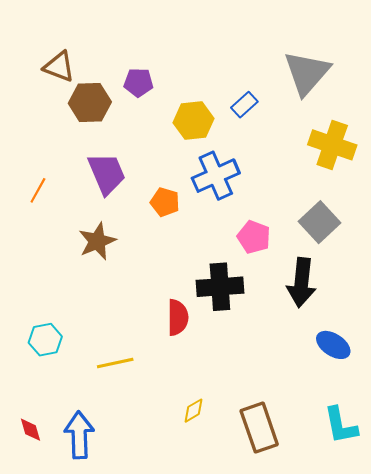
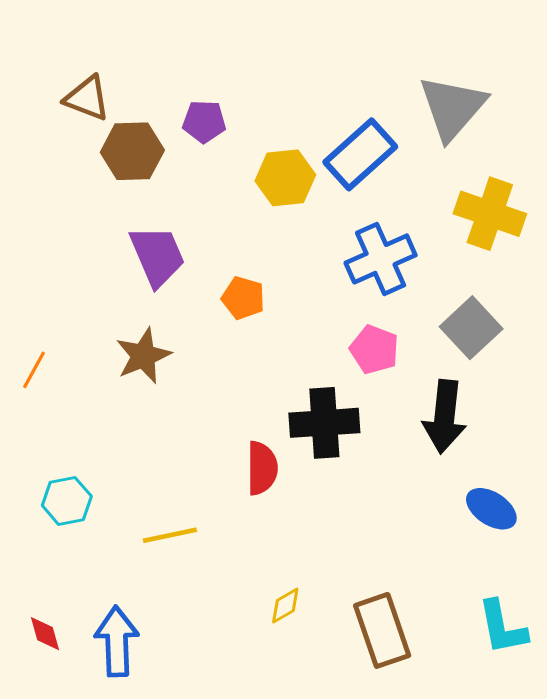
blue rectangle: (244, 105) -> (360, 154), size x1.8
blue cross: (216, 176) -> (381, 259), moved
orange line: (38, 190) -> (34, 370), moved

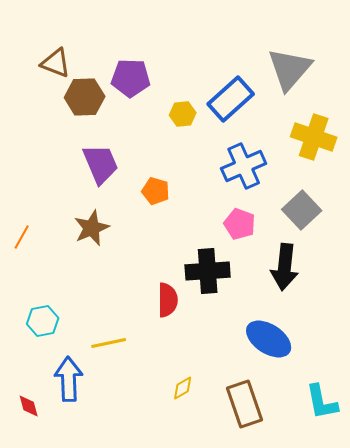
purple pentagon: (204, 122) -> (131, 78), size x1.4
yellow hexagon: (285, 178) -> (183, 114), size x0.7
blue ellipse: (491, 509) -> (269, 339), moved, size x1.4
blue arrow: (117, 641) -> (69, 379), moved

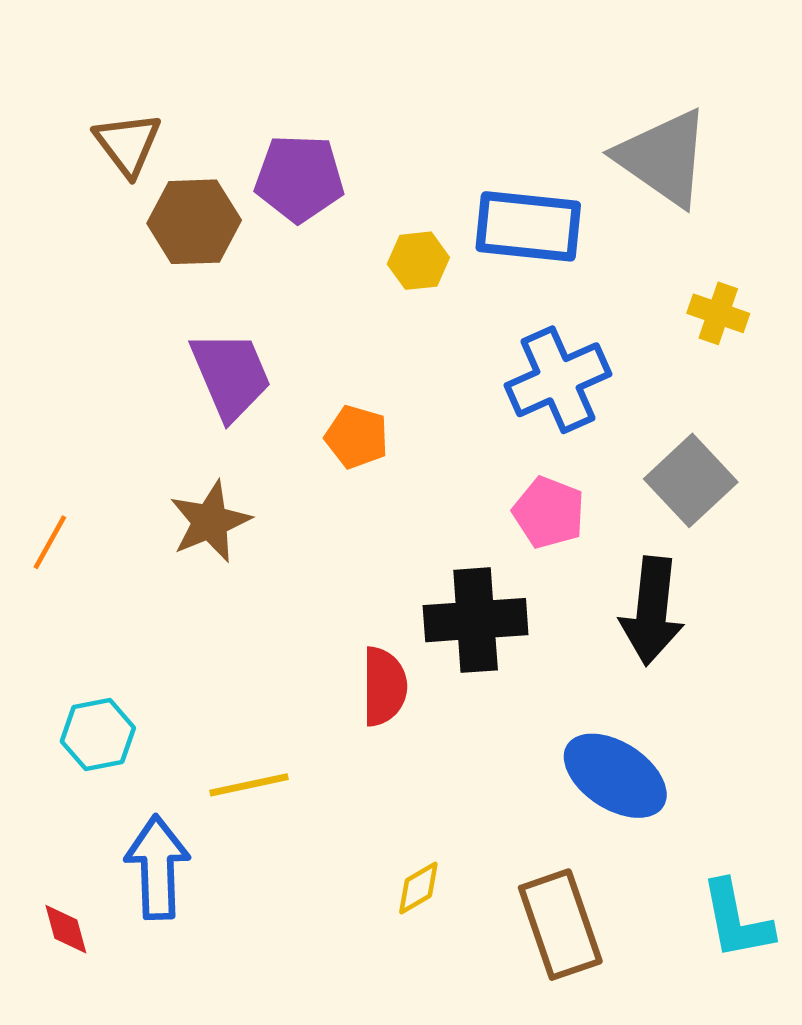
brown triangle: (56, 63) -> (128, 144), turned 32
gray triangle: (290, 69) -> (663, 158), turned -36
blue rectangle: (231, 99) -> (528, 226), turned 48
yellow cross: (314, 137) -> (718, 313), size x0.6

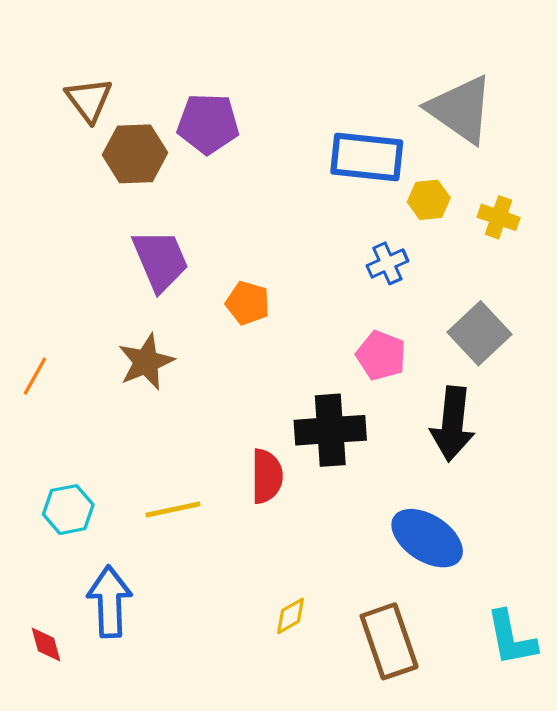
yellow hexagon: (418, 261) -> (429, 200), moved
blue cross: (558, 380) -> (387, 263), size x0.6
yellow line: (249, 785) -> (173, 510), moved

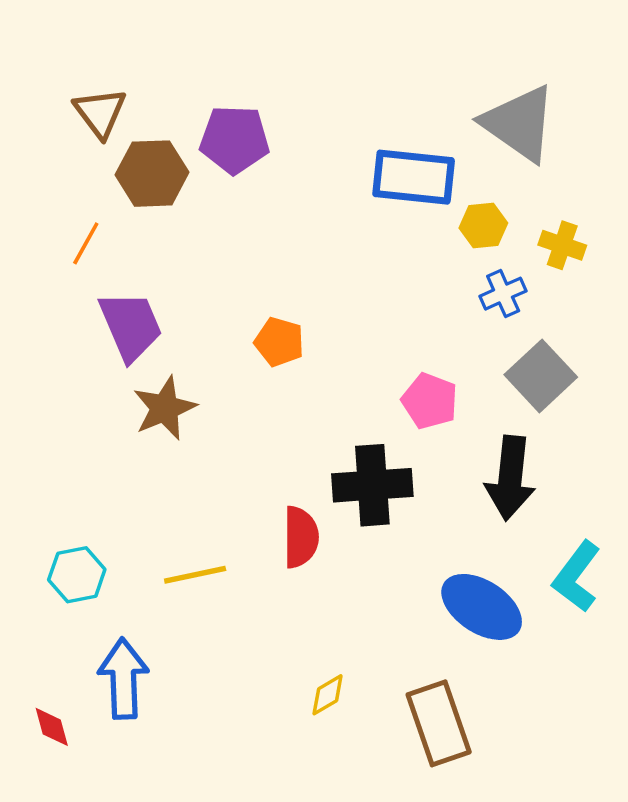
purple trapezoid: (160, 260) -> (131, 326), moved
blue cross: (387, 263) -> (503, 294), moved
orange line: (35, 376) -> (86, 243), moved
cyan L-shape: (511, 638) -> (577, 577), moved, turned 48

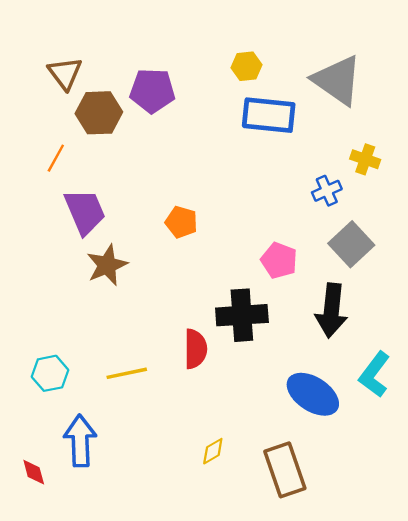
yellow hexagon: (483, 225) -> (247, 66), moved

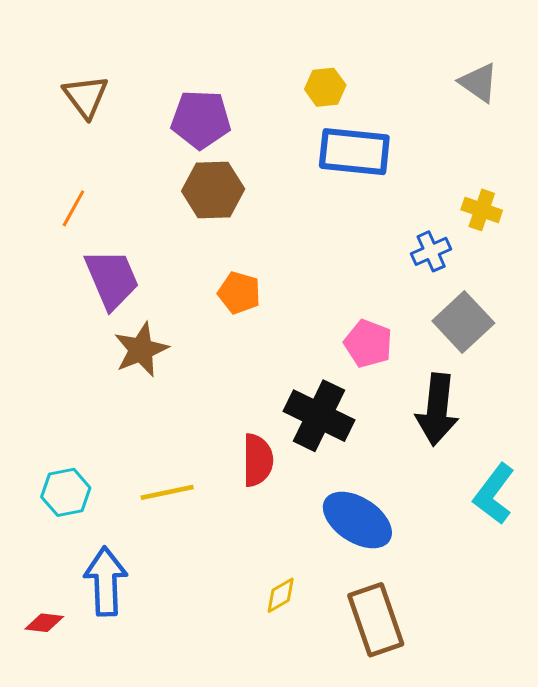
gray triangle: (337, 80) -> (479, 83), moved, size x0.6
brown hexagon: (99, 113) -> (213, 190), moved
black cross: (242, 315) -> (319, 416), turned 30
blue ellipse: (313, 394) -> (357, 520), moved
red diamond: (34, 472) -> (44, 623), turned -68

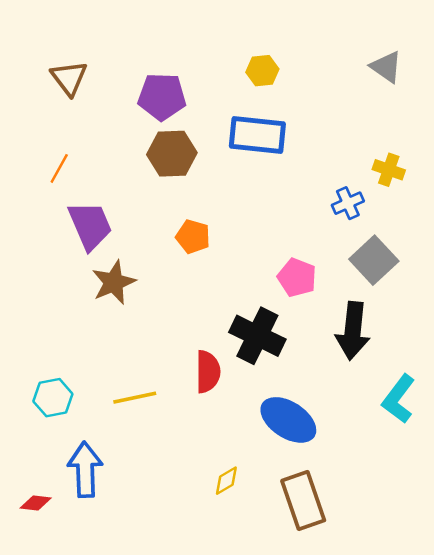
blue rectangle: (354, 152) -> (257, 135), moved

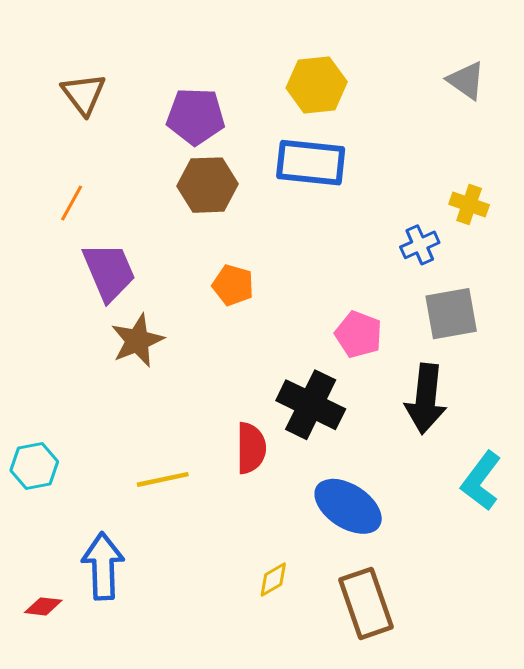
yellow hexagon: (262, 71) -> (317, 85), size x1.5
gray square: (374, 260) -> (451, 314), turned 33
cyan hexagon: (53, 398) -> (34, 466), moved

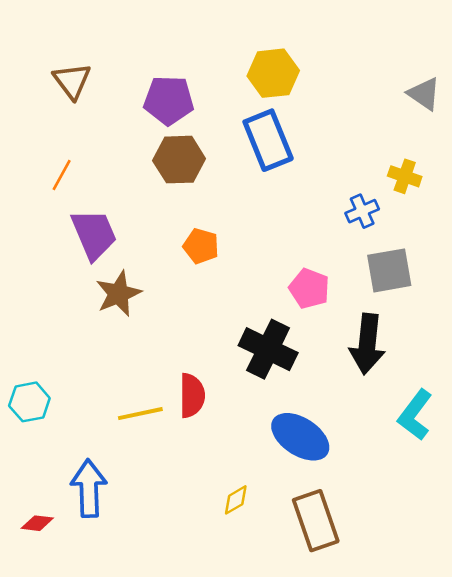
gray triangle: (466, 80) -> (424, 94), moved
blue rectangle: (311, 163) -> (268, 140), turned 62
red semicircle: (251, 448) -> (192, 396), moved

